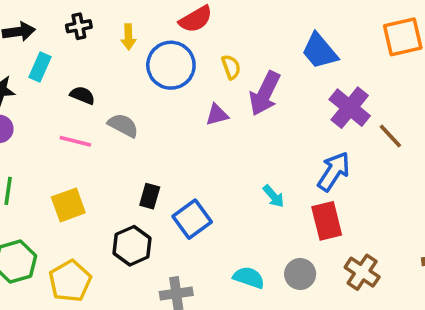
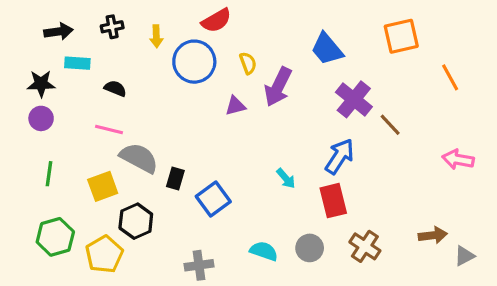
cyan rectangle: (40, 67) -> (77, 63), turned 70
gray semicircle: (123, 125) -> (139, 158), moved, size x1.4
black hexagon: (132, 246) -> (136, 221), moved

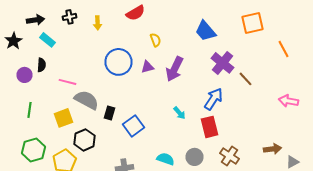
blue circle: (194, 62) -> (118, 62), moved
cyan rectangle: (77, 63) -> (48, 40), turned 35
black star: (41, 84) -> (14, 41), moved, turned -30
purple arrow: (278, 87) -> (174, 69), moved
black semicircle: (115, 88) -> (42, 65), moved, turned 72

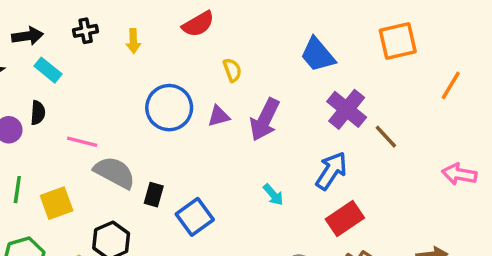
orange line: (284, 49) -> (451, 85), turned 60
yellow square: (64, 118) -> (57, 203), moved
red rectangle: (210, 127) -> (345, 219), moved, turned 70

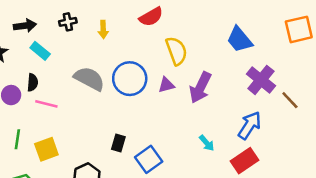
yellow semicircle: (232, 70) -> (176, 51), size x1.6
pink line: (82, 142) -> (46, 104), moved
gray semicircle: (115, 172) -> (89, 79), moved
red rectangle: (345, 219) -> (245, 161), moved

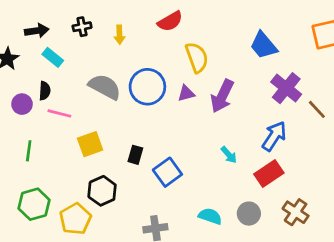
yellow square: (46, 149) -> (90, 144), moved

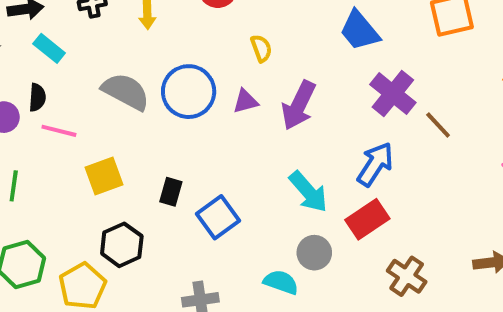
yellow semicircle: (197, 57) -> (261, 48), size x0.6
cyan arrow: (229, 155) -> (308, 192), size x1.6
gray circle: (249, 214) -> (314, 253), moved

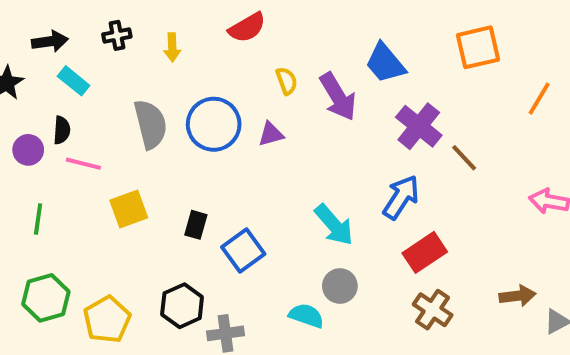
gray semicircle: (126, 92) -> (150, 124), turned 48
purple arrow: (299, 105) -> (338, 97), moved, turned -57
red rectangle: (367, 219) -> (425, 252), moved
black hexagon: (122, 245) -> (182, 306), moved

